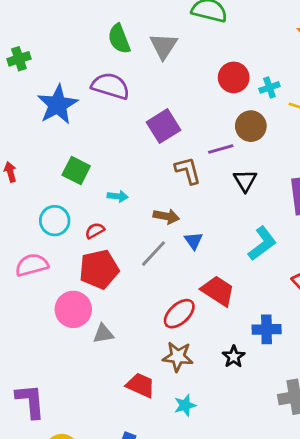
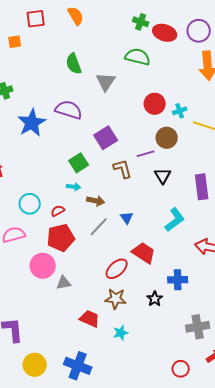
green semicircle: (119, 39) -> (74, 64), moved
green square: (76, 170) -> (79, 163), moved, turned 30
brown arrow: (166, 216) -> (96, 201), moved

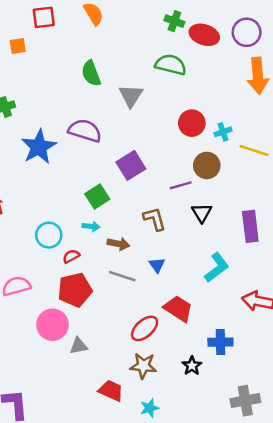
brown L-shape: (123, 169) -> (155, 219), moved
cyan circle: (30, 204) -> (49, 235), moved
gray line: (99, 227) -> (122, 276), turned 65

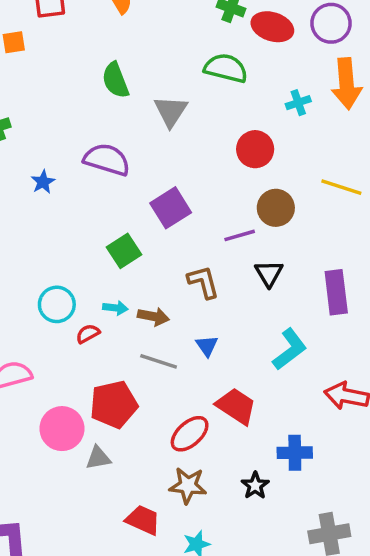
cyan cross: (223, 132) -> (298, 103), moved
blue star: (39, 147) -> (43, 182), size x0.5
cyan arrow: (91, 226) -> (115, 308), moved
red pentagon: (75, 290) -> (114, 404), moved

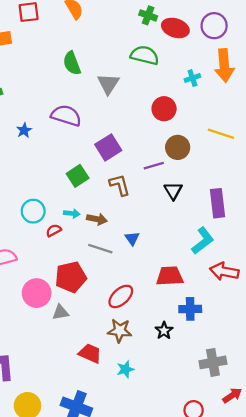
brown L-shape: (203, 282) -> (120, 185), moved
cyan L-shape: (290, 349) -> (203, 241), moved
red trapezoid: (236, 406) -> (170, 276), moved, turned -36

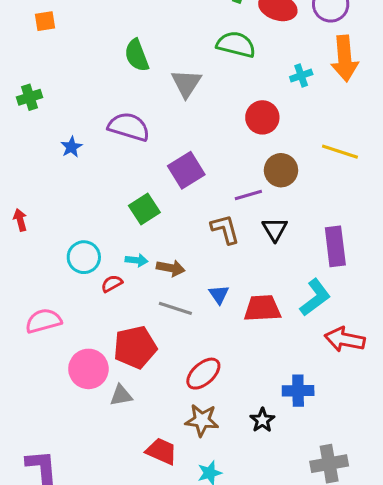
brown L-shape: (120, 185) -> (225, 229), moved
red trapezoid: (170, 276) -> (262, 308), moved

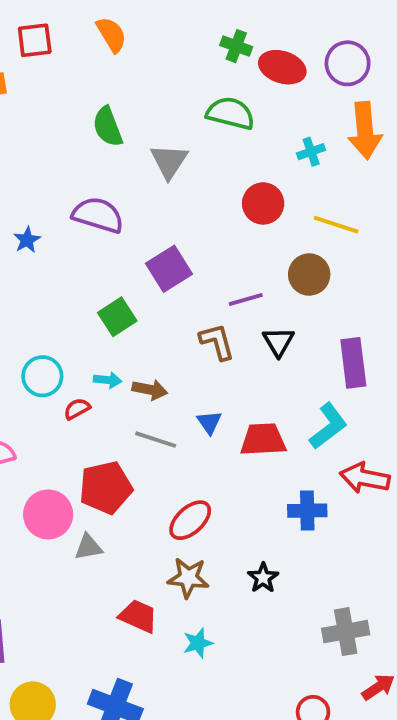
yellow line: (340, 152) -> (336, 225), moved
brown circle: (281, 170) -> (309, 274), moved
blue cross: (298, 391) -> (307, 511), moved

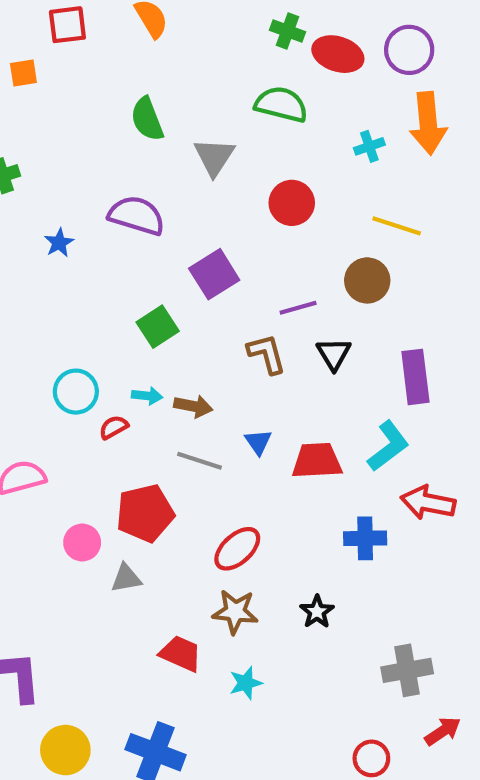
red circle: (263, 203) -> (292, 203), moved
pink circle: (48, 514) -> (82, 543), size x0.7

